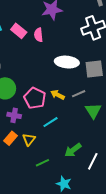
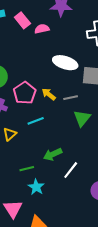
pink semicircle: (38, 35) -> (42, 29), turned 72
green line: (42, 163) -> (27, 169), moved

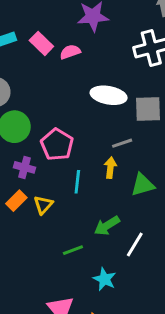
yellow arrow: (49, 94) -> (110, 168), moved, turned 64
green triangle: (82, 118) -> (143, 185), moved, turned 42
cyan line: (36, 121) -> (77, 182), turned -56
cyan star: (36, 187) -> (104, 279), moved

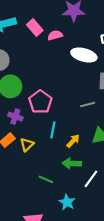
white ellipse: (109, 95) -> (84, 55), moved
yellow arrow: (110, 168) -> (73, 141), moved, turned 32
green arrow: (107, 226) -> (72, 163), turned 30
green line: (73, 250) -> (46, 179), turned 40

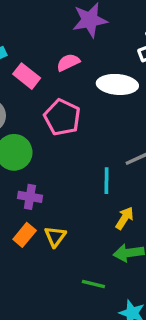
pink rectangle: (35, 28) -> (27, 76), moved
pink pentagon: (40, 102) -> (62, 117), moved
cyan line: (53, 130) -> (107, 181), moved

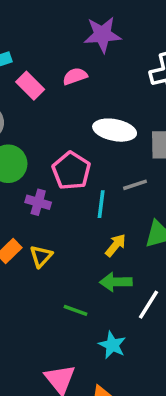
white ellipse: (117, 84) -> (115, 130), moved
pink pentagon: (62, 117) -> (71, 171), moved
purple cross: (30, 197) -> (38, 202), moved

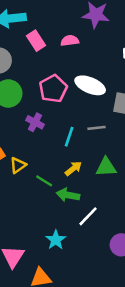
pink pentagon: (71, 171) -> (53, 89), moved
purple cross: (38, 202) -> (35, 122), moved
green line: (75, 310) -> (44, 181), moved

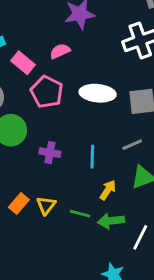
pink pentagon: (53, 89) -> (47, 92), moved
gray line: (96, 128) -> (132, 145), moved

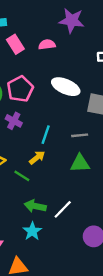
pink pentagon: (47, 92) -> (20, 89), moved
yellow arrow: (108, 190) -> (37, 158), moved
green arrow: (111, 221) -> (35, 206), moved

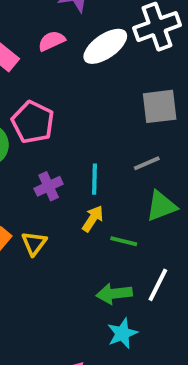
white ellipse: (66, 87) -> (105, 46), moved, turned -40
purple cross: (14, 121) -> (49, 186), moved, turned -35
green line: (22, 176) -> (124, 241), moved
cyan star: (32, 231) -> (122, 333), turned 30

